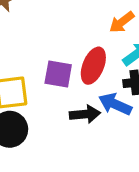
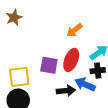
orange arrow: (122, 22) -> (74, 30), moved

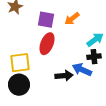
red ellipse: (71, 60) -> (47, 44), moved
purple square: (49, 65) -> (46, 20), moved

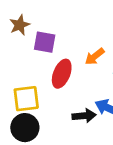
orange arrow: (72, 19) -> (95, 57), moved
purple square: (46, 20) -> (45, 42), moved

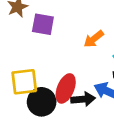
red ellipse: (62, 74) -> (66, 88), moved
black circle: (25, 128) -> (42, 102), moved

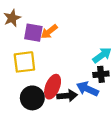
orange arrow: (94, 39) -> (49, 32), moved
yellow square: (24, 82) -> (24, 62), moved

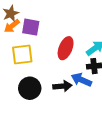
orange arrow: (49, 32) -> (12, 26), moved
red ellipse: (53, 87) -> (66, 48), moved

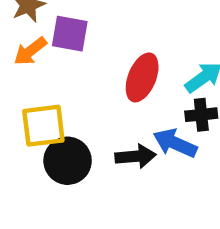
orange arrow: (12, 26) -> (30, 51), moved
yellow square: (22, 55) -> (43, 126), moved

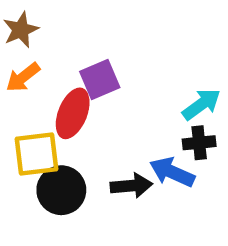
purple square: (70, 34) -> (100, 79), moved, turned -33
red ellipse: (142, 77) -> (73, 113), moved

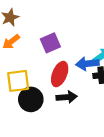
red ellipse: (73, 113) -> (60, 74), moved
blue arrow: (172, 172) -> (87, 64), moved, turned -30

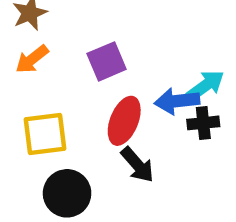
black arrow: (67, 97) -> (137, 165), turned 54
black circle: (31, 99) -> (67, 193), moved

